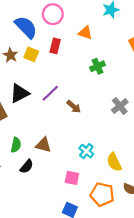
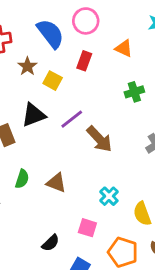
yellow square: (31, 54) -> (53, 81), moved
brown arrow: (74, 107) -> (99, 139), size x1.5
black semicircle: (27, 166) -> (51, 243), moved

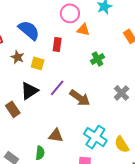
pink circle: (86, 21) -> (70, 13), moved
green semicircle: (22, 179) -> (40, 153), moved
cyan cross: (109, 196) -> (95, 137), size x1.6

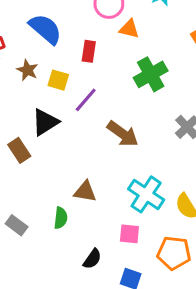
green cross: (98, 59) -> (151, 74), size x1.5
purple line: (57, 88) -> (86, 100), moved

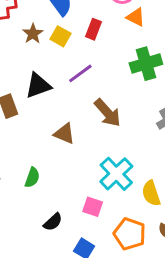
yellow square: (58, 80) -> (61, 36), moved
brown triangle: (85, 191) -> (64, 134), moved

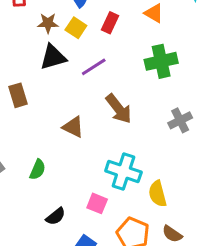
brown star: (33, 34) -> (48, 23), turned 30
black triangle: (38, 86) -> (53, 57), moved
cyan cross: (116, 174) -> (123, 172), turned -32

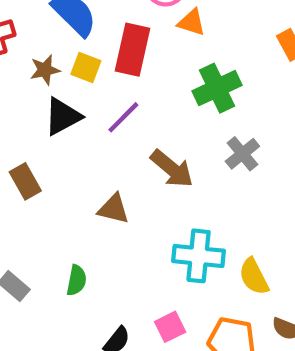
red rectangle: (110, 23) -> (132, 50), size x1.6
gray cross: (180, 120) -> (242, 154), moved
pink square: (97, 203) -> (170, 327), moved, turned -36

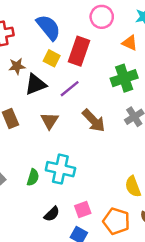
orange triangle: (192, 22) -> (130, 43), moved
brown star: (45, 70) -> (17, 66), moved
brown triangle: (114, 209) -> (50, 121), moved, turned 42
cyan cross: (199, 256) -> (60, 169), moved

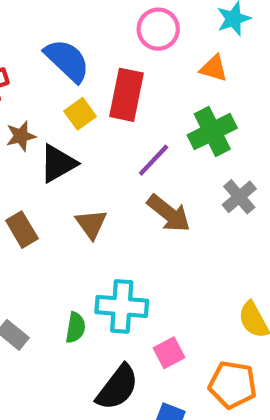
yellow square: (52, 58) -> (80, 114), turned 35
purple line: (70, 89) -> (154, 160), moved
pink square: (83, 210) -> (169, 353), moved
black semicircle: (52, 214) -> (117, 387), size x1.6

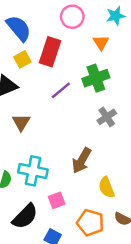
orange triangle: (214, 68) -> (101, 43), turned 35
brown arrow: (169, 213) -> (82, 160), moved, turned 75

